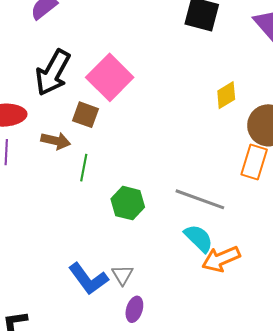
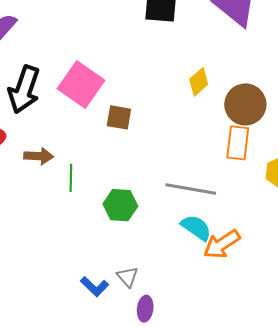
brown square: (86, 115) -> (119, 117), moved
blue L-shape: (88, 279) -> (95, 287), size x0.7

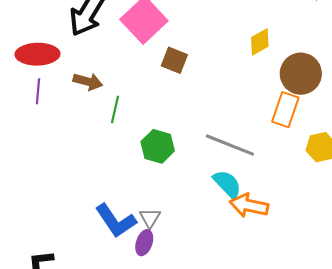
orange arrow: (222, 244) -> (249, 206), turned 33
blue L-shape: (95, 287) -> (116, 221), size x1.5
purple ellipse: (145, 309) -> (144, 243), moved

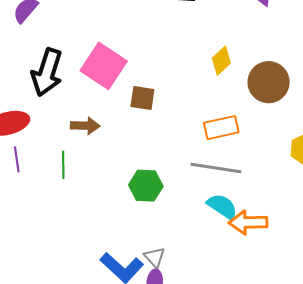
brown arrow: (88, 82) -> (85, 126), moved
green line: (115, 109) -> (63, 165), moved
orange rectangle: (285, 110) -> (221, 128), moved, turned 72

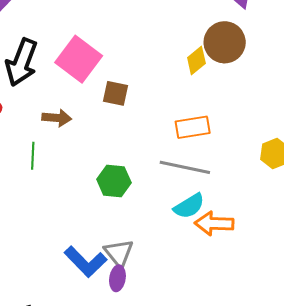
brown circle: (269, 82) -> (225, 42), moved
cyan semicircle: (222, 206) -> (189, 206), turned 112
gray triangle: (155, 257) -> (119, 253), size x1.4

